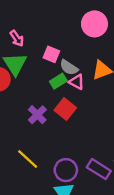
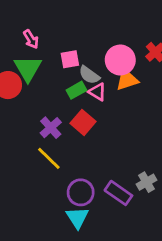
pink circle: (94, 24) -> (120, 60), moved
pink square: (51, 54) -> (70, 59), turned -35
yellow line: (28, 159) -> (49, 158), moved

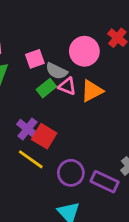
orange triangle: (127, 80) -> (92, 91), moved
red square: (83, 122) -> (44, 136), moved
purple circle: (81, 192) -> (71, 173), moved

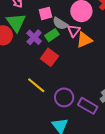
pink triangle: (67, 86) -> (74, 31), moved, turned 40
purple cross: (27, 129) -> (34, 37), moved
red square: (44, 136) -> (49, 57), moved

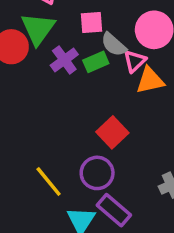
red square: (49, 57) -> (112, 132), moved
yellow line: (36, 85) -> (49, 181), moved
purple rectangle: (88, 106) -> (114, 210), moved

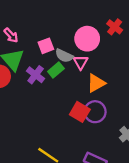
orange triangle: (150, 80) -> (96, 83), moved
purple circle: (97, 173) -> (95, 112), moved

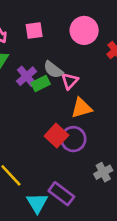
pink circle: (87, 39) -> (84, 30), moved
pink square: (46, 46) -> (34, 31), moved
purple cross: (36, 75) -> (27, 76), moved

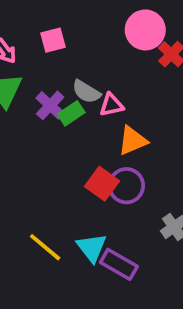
pink circle: (84, 30) -> (145, 30), moved
pink triangle: (70, 81) -> (111, 105), turned 42
cyan triangle: (37, 203) -> (92, 248), moved

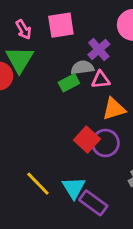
pink square: (53, 40) -> (61, 25), size x1.4
gray semicircle: (86, 92) -> (82, 68), turned 135
purple cross: (50, 105) -> (99, 49), moved

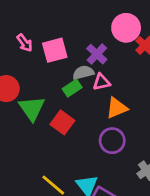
pink square: (61, 25) -> (55, 50), moved
green triangle: (20, 59) -> (32, 108), moved
red square: (87, 139) -> (62, 122), moved

